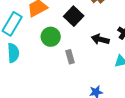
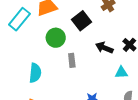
cyan semicircle: (13, 53) -> (35, 73), moved

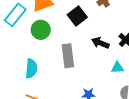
green circle: (56, 38) -> (41, 30), moved
gray rectangle: (72, 60) -> (68, 56), size x1.6

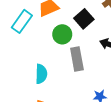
green circle: (41, 30) -> (62, 34), moved

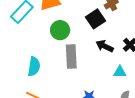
black square: (84, 19) -> (96, 19), moved

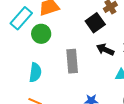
green circle: (60, 30) -> (41, 34), moved

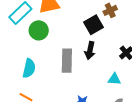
black arrow: (105, 50) -> (90, 51), moved, turned -108

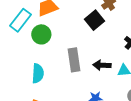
black arrow: (90, 51) -> (102, 65), moved, turned 90

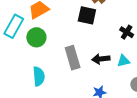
black square: (95, 20) -> (87, 15), turned -30

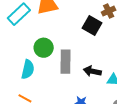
green circle: (36, 37) -> (44, 48), moved

